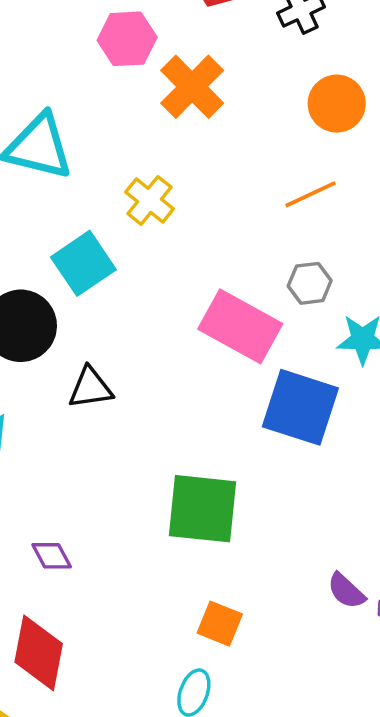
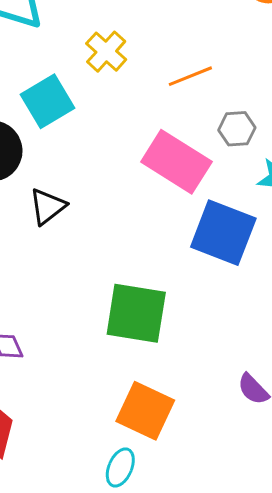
orange line: (311, 194) -> (190, 76), moved
black triangle: (90, 388) -> (48, 206), turned -33
orange square: (220, 624) -> (145, 411), size x1.5

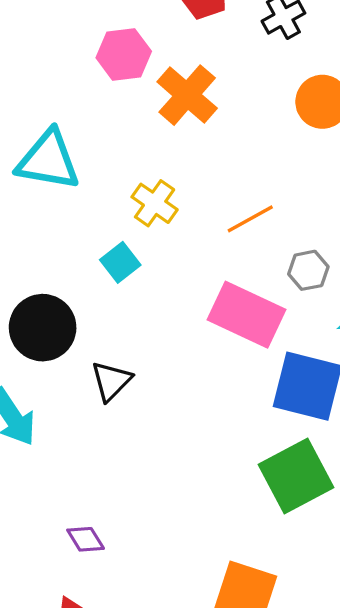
cyan square: (47, 101) -> (120, 262), moved, size x0.7
green square: (136, 313) -> (296, 476), moved, turned -30

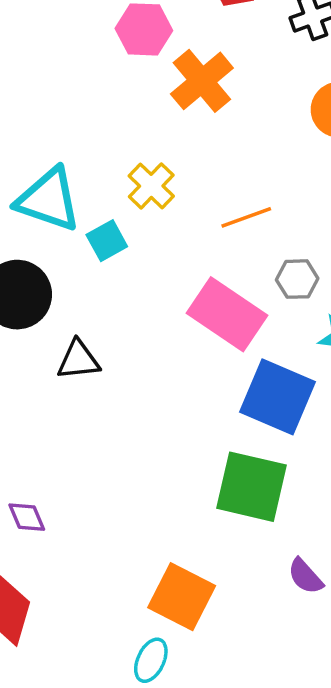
cyan triangle: (48, 160) -> (48, 200), moved
black triangle: (111, 381) -> (78, 360), turned 30
green square: (296, 476) -> (251, 487), turned 32

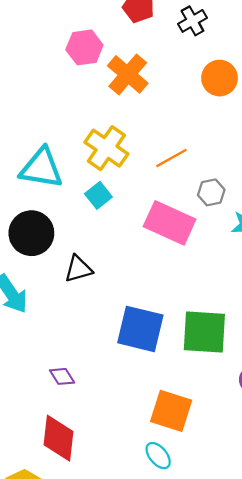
yellow cross: (151, 186) -> (106, 148), size x1.4
cyan square: (107, 241) -> (98, 195), moved
blue square: (278, 397) -> (140, 329), moved
cyan ellipse: (151, 660) -> (158, 456), turned -56

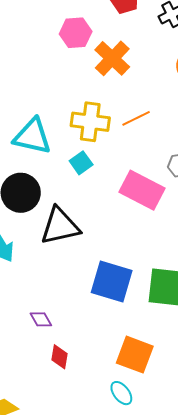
yellow cross: (106, 148) -> (90, 122), turned -30
orange line: (171, 158) -> (136, 118), moved
black triangle: (78, 269) -> (60, 226), size x1.6
red diamond: (59, 438) -> (60, 357), moved, size x0.6

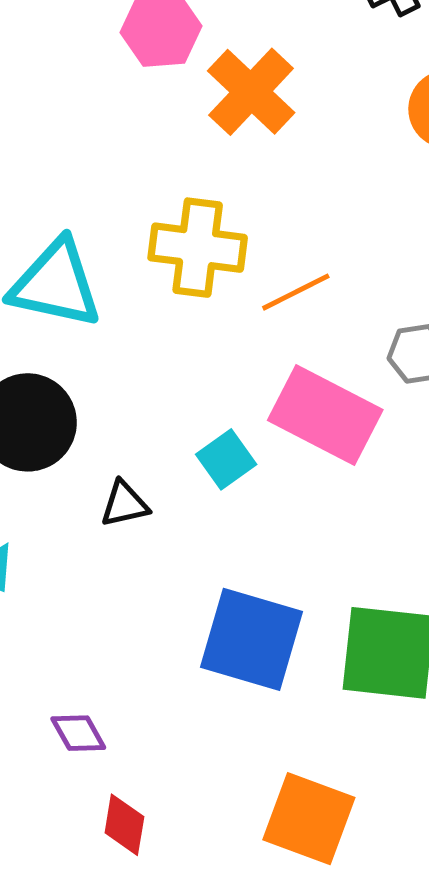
orange line: (136, 118) -> (296, 292), moved
cyan square: (81, 163) -> (226, 459), moved
black triangle: (60, 226) -> (125, 504), size x0.5

